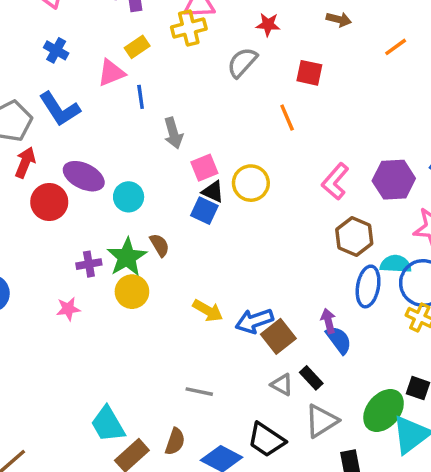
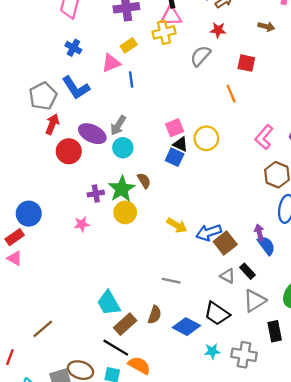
gray arrow: (173, 133) -> (118, 125), moved, turned 48

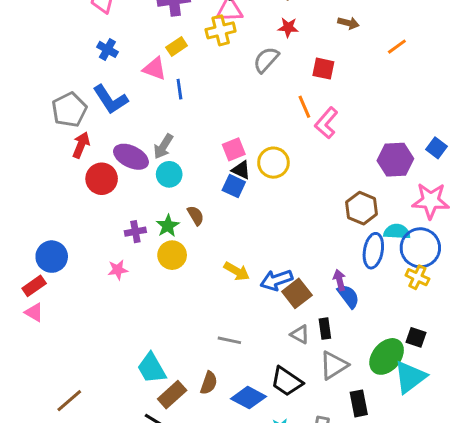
pink triangle: (111, 63) -> (154, 69), turned 42
pink L-shape: (264, 137) -> (326, 123), moved
green star: (122, 189) -> (168, 226), size x0.7
black rectangle: (248, 271) -> (325, 329), turned 35

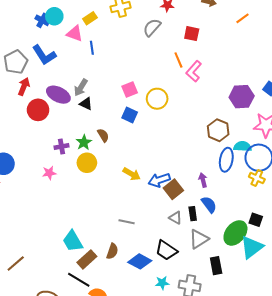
black triangle: (241, 170) -> (86, 104), moved
cyan circle: (169, 174) -> (54, 16), moved
blue semicircle: (348, 296) -> (209, 204), moved

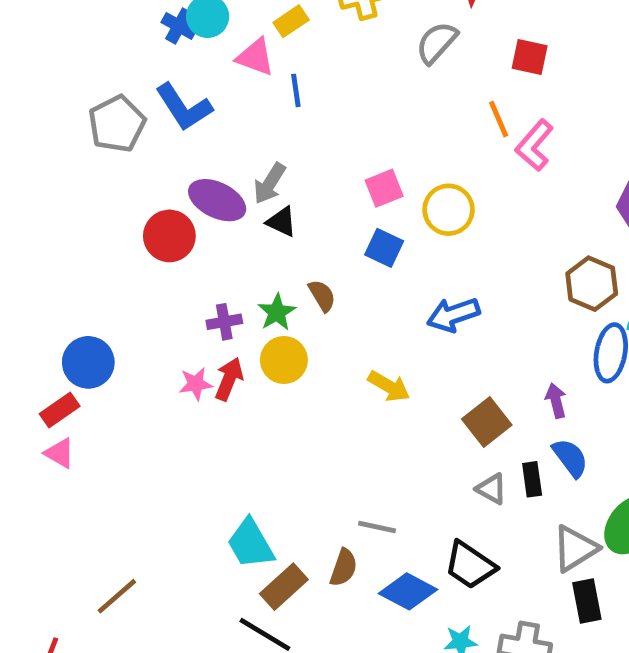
red arrow: (24, 86) -> (229, 379), moved
blue arrow: (159, 180) -> (453, 315), moved
gray line: (127, 222) -> (377, 527), moved
gray triangle: (199, 239) -> (575, 548), moved

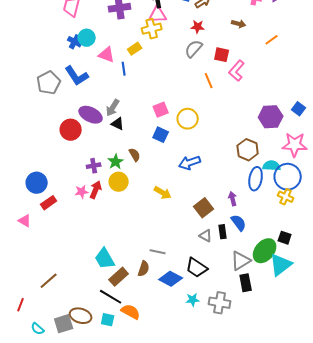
yellow rectangle: (291, 21) -> (135, 49), moved
gray semicircle: (437, 43) -> (194, 49), moved
pink L-shape: (534, 145) -> (237, 71), moved
red rectangle: (60, 410) -> (49, 203), moved

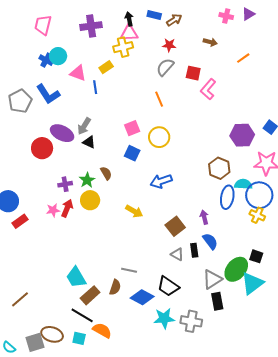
orange line: (209, 81) -> (159, 99), moved
cyan star: (193, 300) -> (164, 318), size x1.5

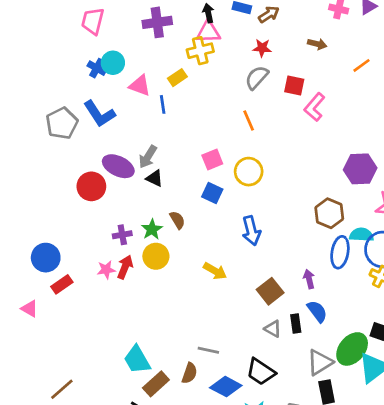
blue arrow: (161, 181) -> (251, 231), turned -85

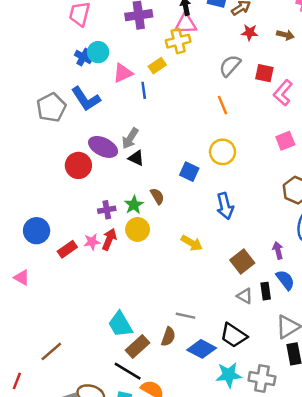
red star: (262, 48) -> (250, 32), moved
pink triangle: (140, 86) -> (123, 73), turned -45
pink square: (212, 159) -> (285, 141), moved
red rectangle: (62, 284) -> (67, 249), moved

